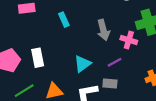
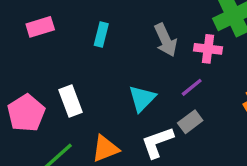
cyan rectangle: (64, 20) -> (101, 35), turned 48
gray rectangle: (110, 84) -> (190, 122), turned -32

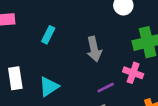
pink cross: (208, 49) -> (133, 73), moved
cyan triangle: (142, 98) -> (49, 87), moved

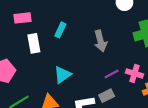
pink cross: (133, 73) -> (134, 74), moved
white rectangle: (15, 78) -> (34, 43), moved

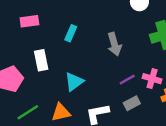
white rectangle: (34, 43) -> (41, 60), moved
gray rectangle: (107, 96) -> (132, 103), moved

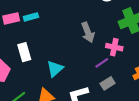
cyan rectangle: (71, 33) -> (31, 17), moved, turned 56
pink cross: (152, 79) -> (114, 47), moved

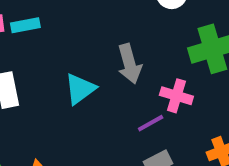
cyan triangle: (55, 69) -> (80, 89), moved

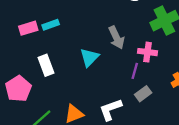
purple line: (151, 123) -> (135, 71), turned -35

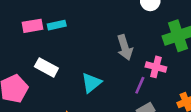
cyan triangle: (89, 57) -> (91, 83), moved
white rectangle: (46, 65) -> (46, 67), turned -48

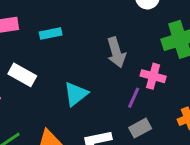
cyan rectangle: (57, 25) -> (51, 34), moved

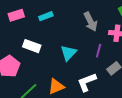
purple line: (134, 98) -> (99, 51), moved

